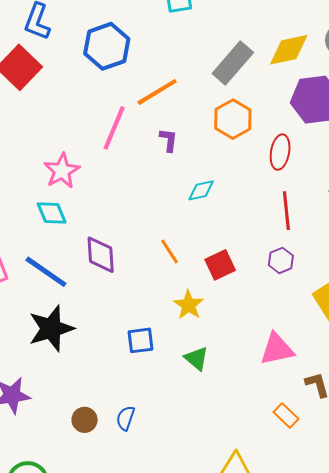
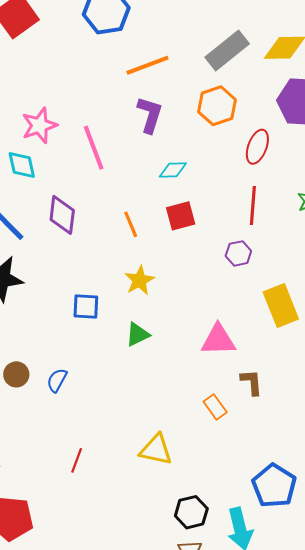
pink line: (114, 128) -> (94, 148), moved, turned -54
purple L-shape: (168, 140) -> (150, 115), size x1.5
red square: (220, 265) -> (181, 216), moved
green triangle: (196, 358) -> (138, 334), turned 44

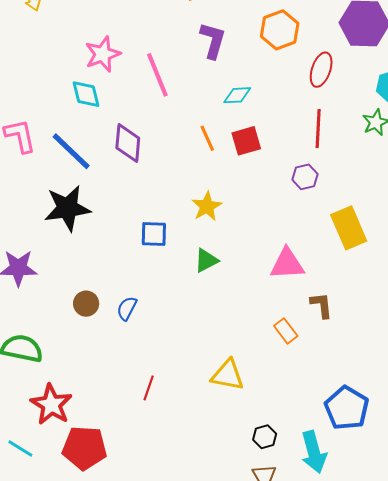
orange line: (131, 224) -> (207, 138), moved
black hexagon: (191, 512) -> (265, 437), size x0.7

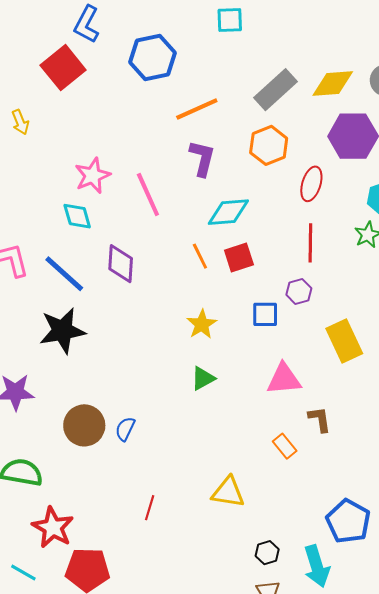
cyan diamond: (237, 95) -> (228, 212), size x1.5
blue square: (154, 234) -> (265, 314), moved
brown circle: (86, 304) -> (84, 425), size x1.6

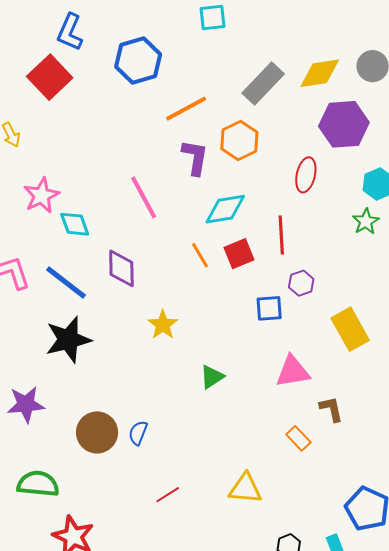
orange hexagon: (269, 145) -> (239, 141), moved
pink star: (93, 176) -> (41, 195), moved
red line: (310, 243) -> (281, 235), moved
yellow star: (202, 324) -> (163, 325), moved
red line: (150, 508) -> (168, 495), moved, turned 45

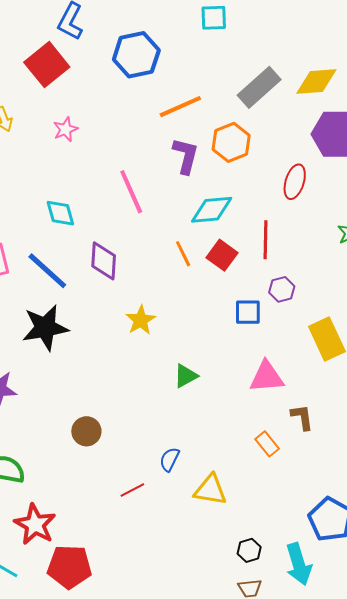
pink star: (41, 195) -> (65, 129), moved, size x0.7
red square: (239, 254) -> (222, 255), turned -36
brown circle: (97, 432) -> (86, 431), moved, size x0.7
blue semicircle: (138, 433) -> (169, 459), moved

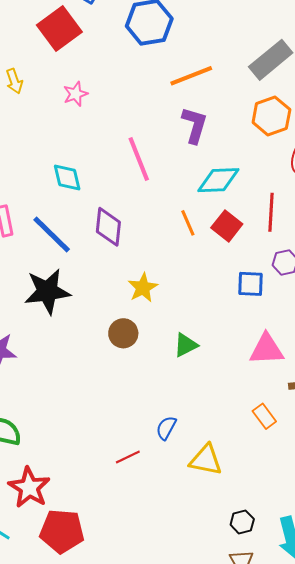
orange hexagon: (231, 142) -> (271, 116), moved
brown circle: (86, 431) -> (123, 333), moved

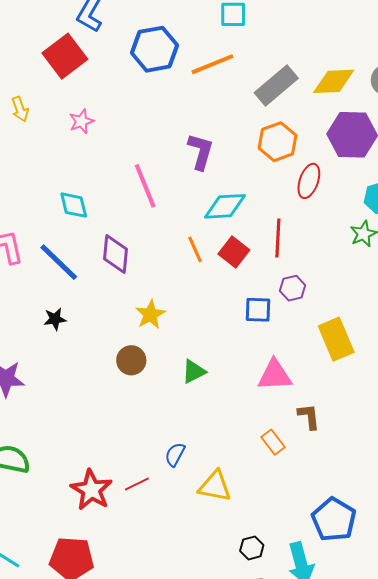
orange line: (191, 76) -> (213, 64), moved
black star: (47, 291) -> (55, 319), size x0.5
red star: (29, 488) -> (91, 490), moved

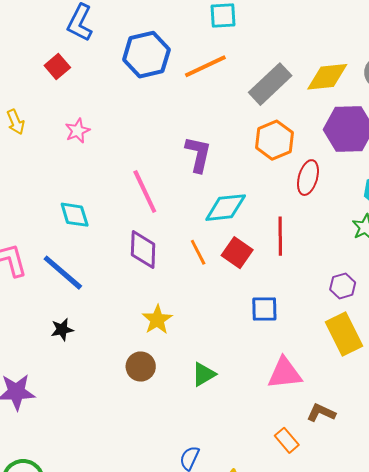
red square: (65, 56) -> (57, 66), size x0.6
purple diamond: (115, 254) -> (143, 250), moved
purple hexagon: (293, 288) -> (343, 286), moved
brown L-shape: (309, 417) -> (321, 413), turned -56

